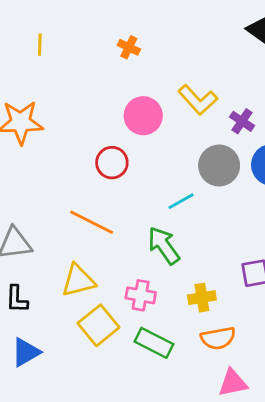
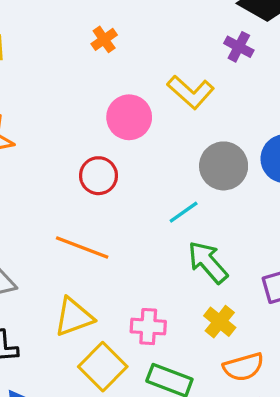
orange cross: (129, 47) -> (104, 39), turned 35
purple cross: (242, 121) -> (239, 47), moved
green arrow: (164, 245) -> (208, 262), moved
yellow cross: (202, 298) -> (220, 322), turned -36

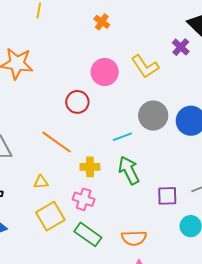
orange cross: (104, 39) -> (102, 22), turned -35
yellow triangle: (74, 317) -> (41, 182), size x0.6
yellow cross: (220, 322) -> (90, 167), moved, turned 36

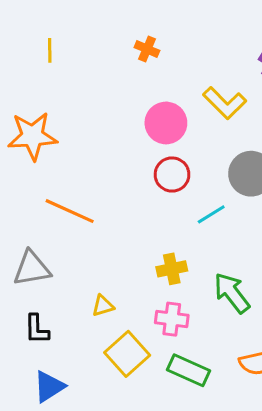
red circle: (77, 102) -> (172, 175), moved
orange line: (57, 142) -> (70, 211), moved
green arrow: (129, 170) -> (232, 293), moved

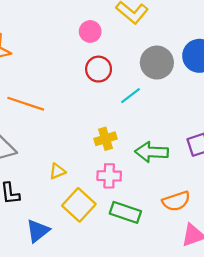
pink circle: (166, 123) -> (90, 31), size x0.7
green arrow: (232, 293) -> (152, 152), turned -44
blue triangle: (49, 387) -> (38, 231), moved

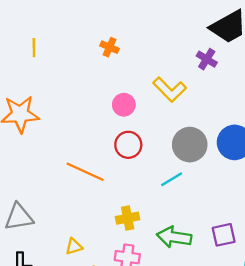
cyan line: (130, 96) -> (172, 179), moved
orange line: (26, 104) -> (85, 172), moved

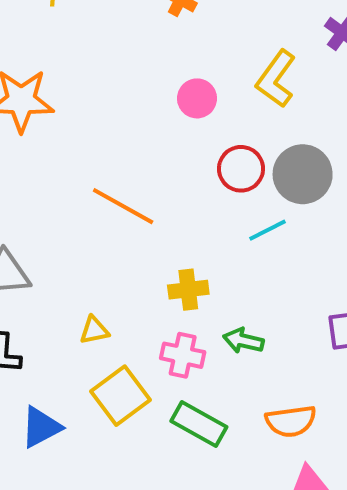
yellow L-shape: (170, 90) -> (276, 79), turned 76
red circle: (128, 145) -> (241, 169), moved
green arrow: (174, 237) -> (243, 341), moved, size x0.7

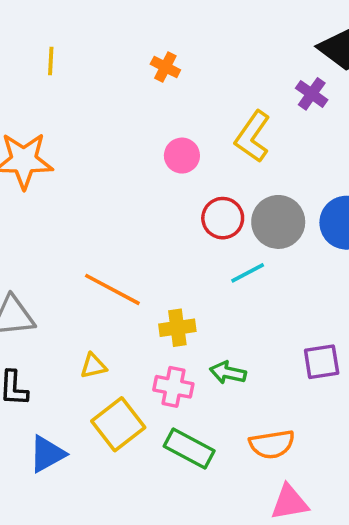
orange line: (123, 206) -> (112, 289), moved

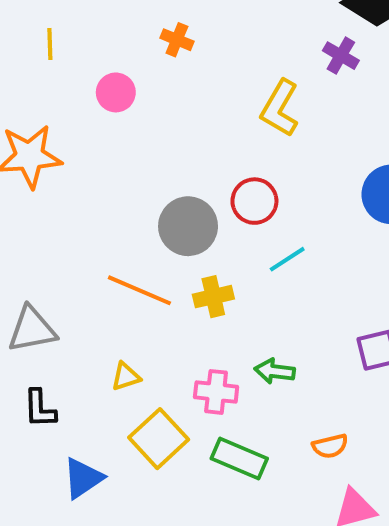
pink circle: (182, 156) -> (116, 92), moved
gray circle: (278, 222) -> (188, 226), moved
yellow cross: (177, 328) -> (213, 297), moved
orange semicircle: (272, 444) -> (330, 446), size x0.7

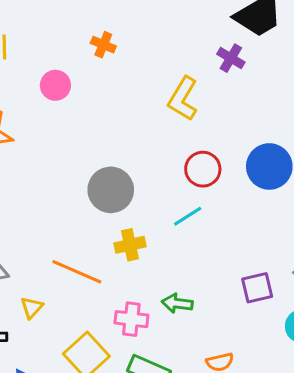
red circle: (254, 201) -> (203, 169), moved
orange line: (139, 290) -> (77, 272), moved
yellow triangle: (126, 377) -> (32, 308), moved, turned -30

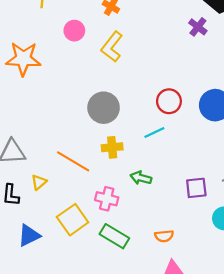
yellow L-shape: (183, 99) -> (112, 47), moved
green arrow: (177, 303) -> (141, 178), moved

